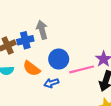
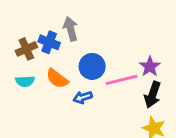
blue cross: (25, 40) -> (49, 42), turned 35

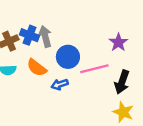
gray arrow: (71, 29) -> (45, 36), moved
purple star: (150, 66) -> (118, 42), moved

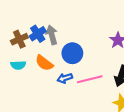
blue cross: (30, 35) -> (38, 34), turned 35
pink line: (94, 69) -> (90, 79), moved

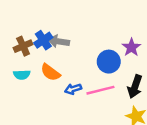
gray arrow: (52, 35) -> (59, 41), turned -66
blue circle: (72, 53) -> (109, 62), moved

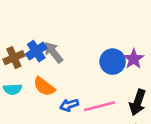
gray arrow: (59, 41) -> (53, 52), turned 42
blue circle: (109, 62) -> (113, 62), moved

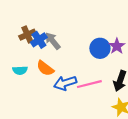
brown cross: (14, 58) -> (27, 35), moved
blue arrow: (69, 105) -> (65, 83), size x1.5

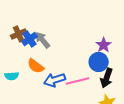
blue circle: (100, 48) -> (99, 62), moved
cyan semicircle: (20, 70) -> (12, 76), moved

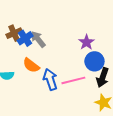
purple star: (104, 45) -> (86, 42), moved
blue arrow: (55, 80) -> (50, 79), turned 90

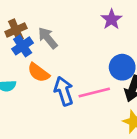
blue cross: (25, 38) -> (23, 46), moved
purple star: (86, 42) -> (112, 19), moved

